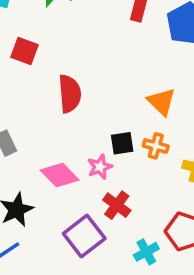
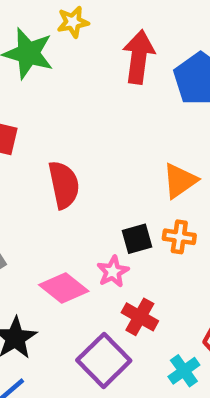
orange triangle: (161, 102) -> (180, 181), turned 48

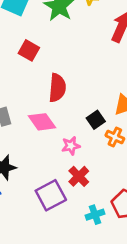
black square: (137, 239) -> (96, 120), moved, turned -36
pink diamond: (64, 288) -> (42, 122), moved

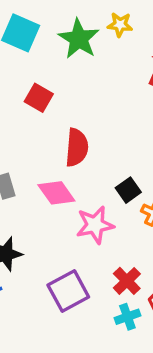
pink star: (71, 146) -> (95, 225), size x1.5
red cross: (79, 176) -> (127, 281), moved

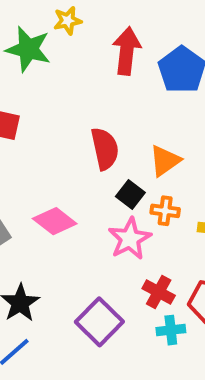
red semicircle: (77, 147) -> (105, 149), moved
pink star: (95, 225) -> (130, 239), moved
cyan cross: (127, 317) -> (171, 330), turned 30

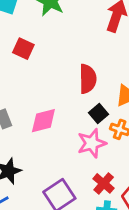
pink diamond: (55, 221) -> (43, 121), turned -64

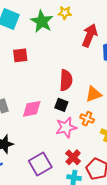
red square: (23, 49) -> (20, 55), turned -35
black square: (98, 113) -> (61, 105), moved, turned -32

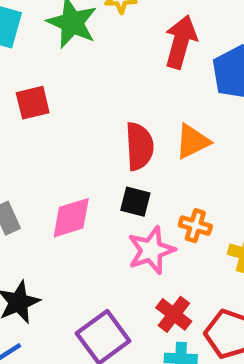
orange triangle: (94, 94) -> (193, 141), moved

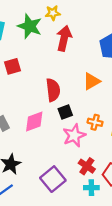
red arrow: (181, 42) -> (64, 38), moved
red semicircle: (139, 146) -> (53, 90), moved
black square: (135, 202) -> (65, 112), turned -32

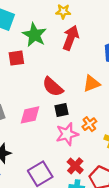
green star: (30, 26) -> (34, 35), moved
red semicircle: (53, 90) -> (53, 87), turned 130
orange cross: (95, 122) -> (89, 124), turned 32

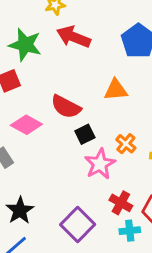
red arrow: (71, 38) -> (74, 37), turned -75
orange triangle: (92, 84) -> (116, 90), turned 30
pink diamond: (30, 115) -> (26, 125), moved, turned 55

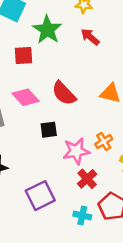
red arrow: (74, 37) -> (90, 37), size x0.7
black square: (85, 134) -> (49, 130), moved
red cross: (121, 203) -> (87, 179), moved

